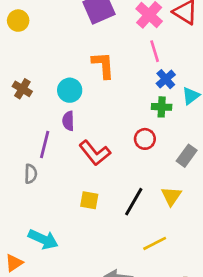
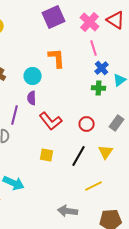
red circle: (145, 139) -> (87, 124), moved

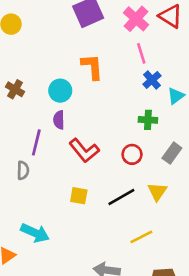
green cross: (99, 88) -> (148, 120), moved
black line: (79, 156) -> (121, 197), turned 30

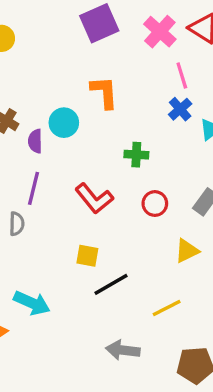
pink line: (141, 53) -> (182, 75), moved
purple semicircle: (59, 120) -> (35, 141), moved
green cross: (148, 120) -> (136, 155), moved
yellow triangle: (157, 192) -> (187, 251), turned 30
black line: (121, 197) -> (111, 284), moved

